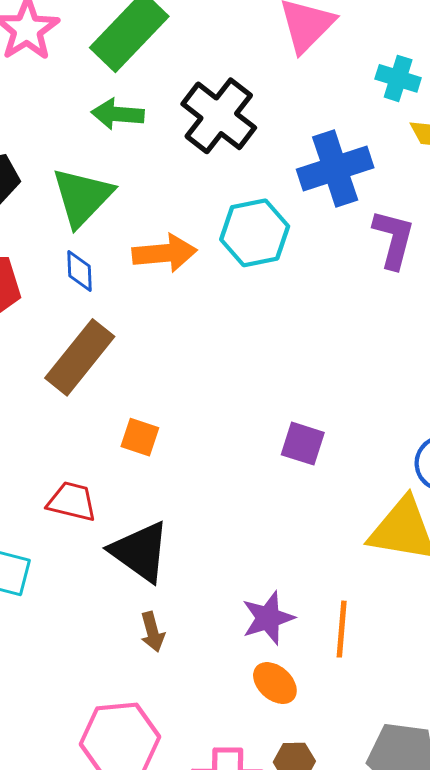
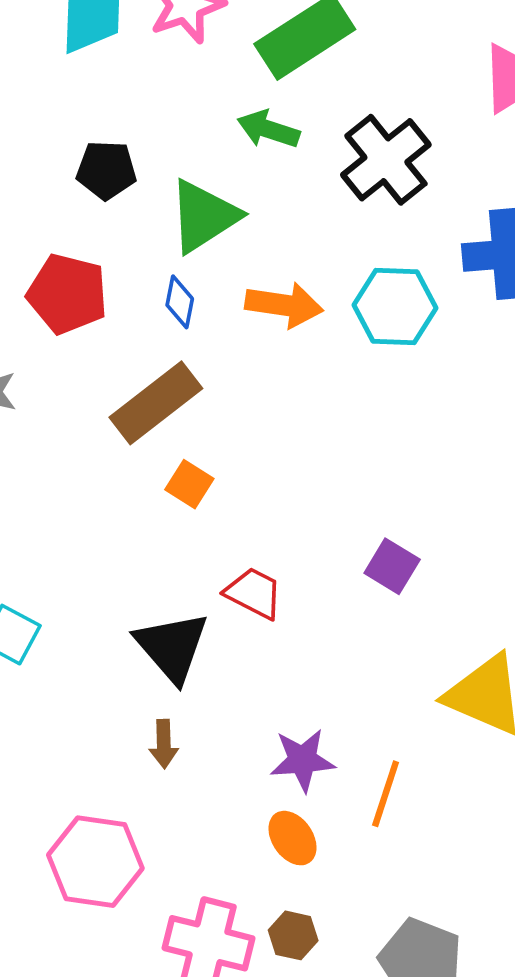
orange square: (140, 437) -> (189, 484), moved
red trapezoid: (72, 502) -> (254, 593), moved

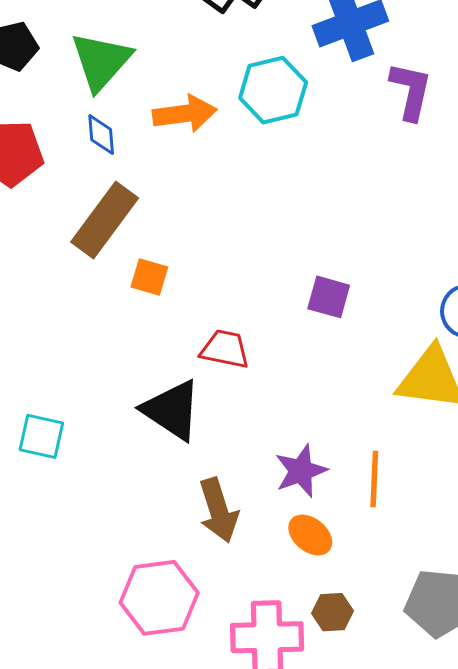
brown arrow: (164, 744) -> (218, 510), moved, size x1.6

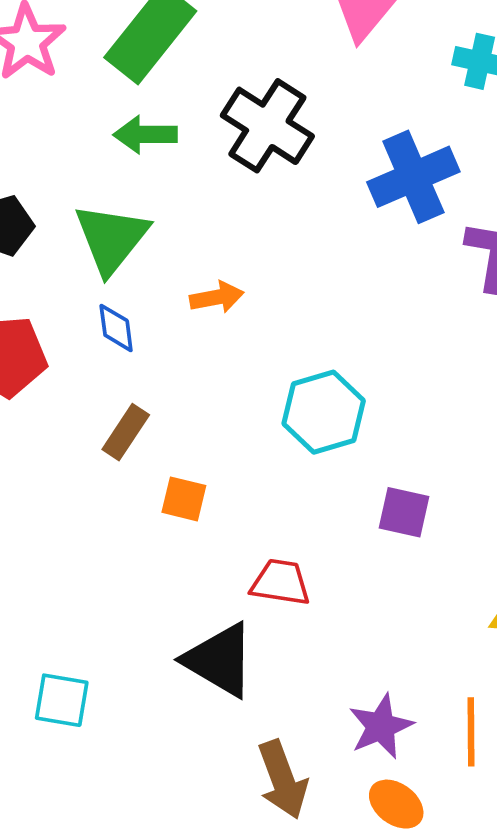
cyan hexagon: (273, 90) -> (324, 412), moved
orange arrow: (185, 114) -> (217, 297), size x0.7
brown rectangle: (105, 220) -> (126, 432), size x0.6

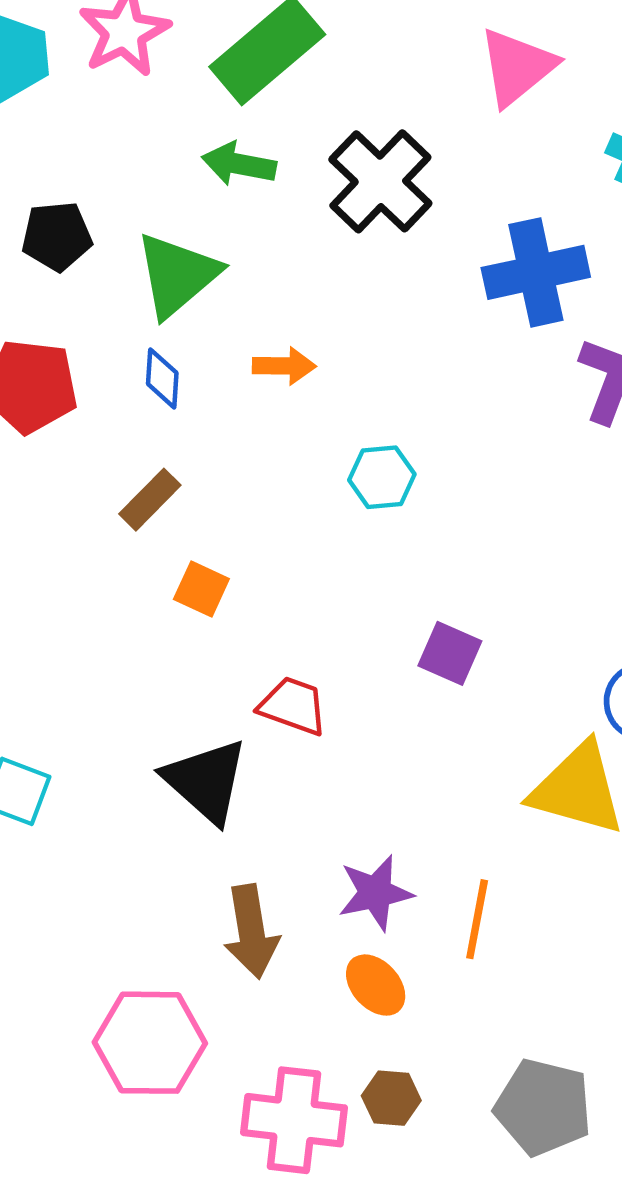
cyan hexagon: (324, 412) -> (382, 477), moved, size x0.7

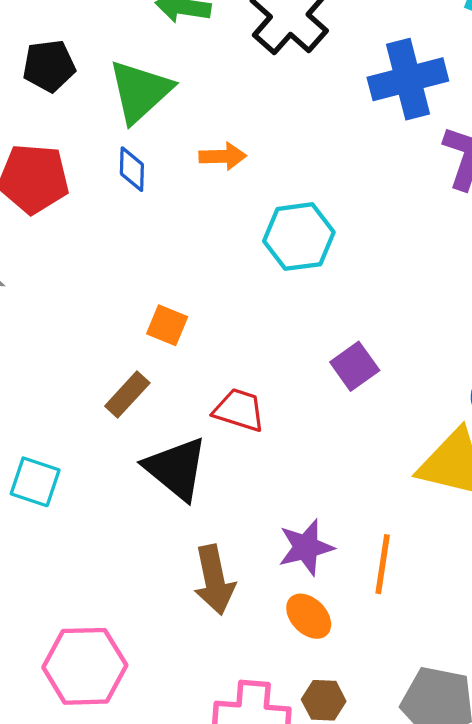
cyan hexagon: (382, 477) -> (299, 237), size x1.4
brown rectangle: (150, 500) -> (127, 395), moved
purple square: (450, 653) -> (355, 366), turned 33
pink hexagon: (150, 1043) -> (85, 666), moved

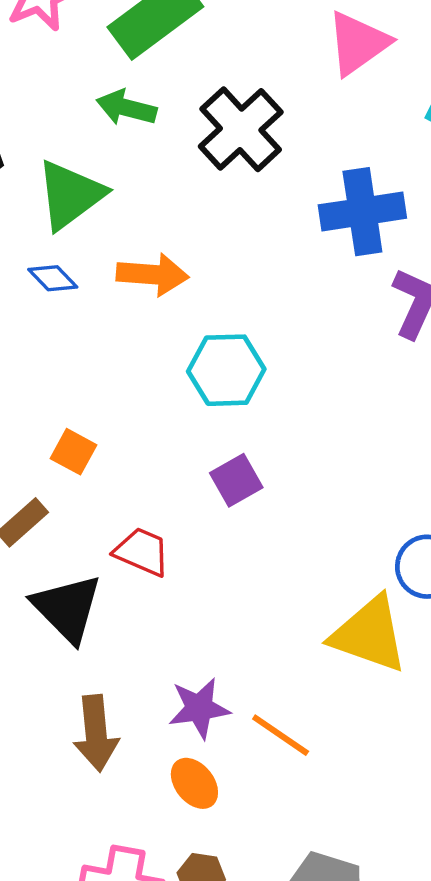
orange arrow: (223, 156) -> (153, 274), size x1.4
blue diamond: (132, 169) -> (53, 278), turned -51
purple square: (355, 366) -> (236, 480), moved
orange line: (383, 564) -> (281, 735), turned -70

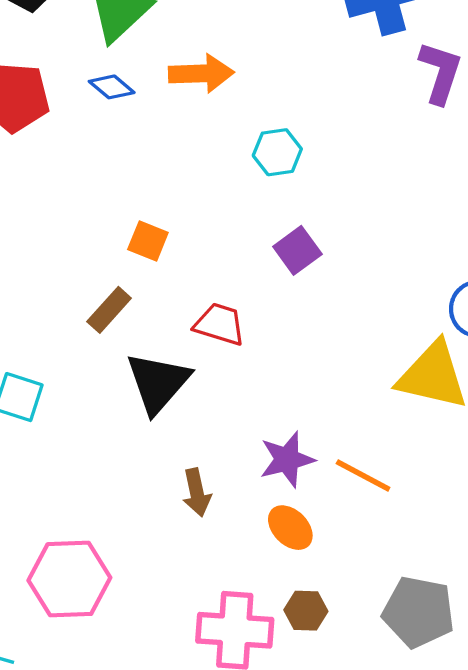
cyan hexagon: (226, 370) -> (277, 152), size x0.7
black triangle: (67, 608) -> (158, 383), turned 32
brown arrow: (96, 733) -> (197, 492), size x0.7

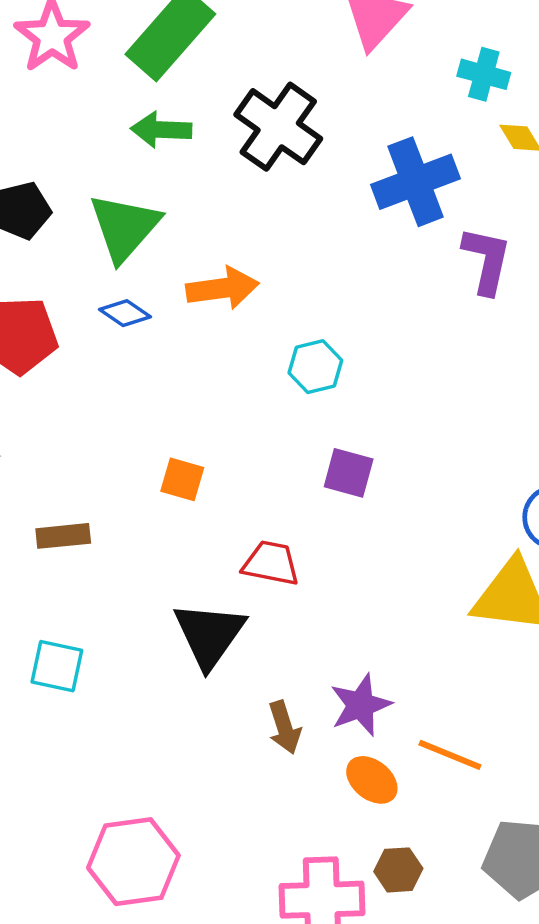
purple square: (297, 250) -> (349, 473), turned -33
brown rectangle: (109, 310) -> (63, 536), moved, turned 48
orange line: (363, 475) -> (450, 755), moved
brown arrow: (197, 492) -> (285, 727), moved

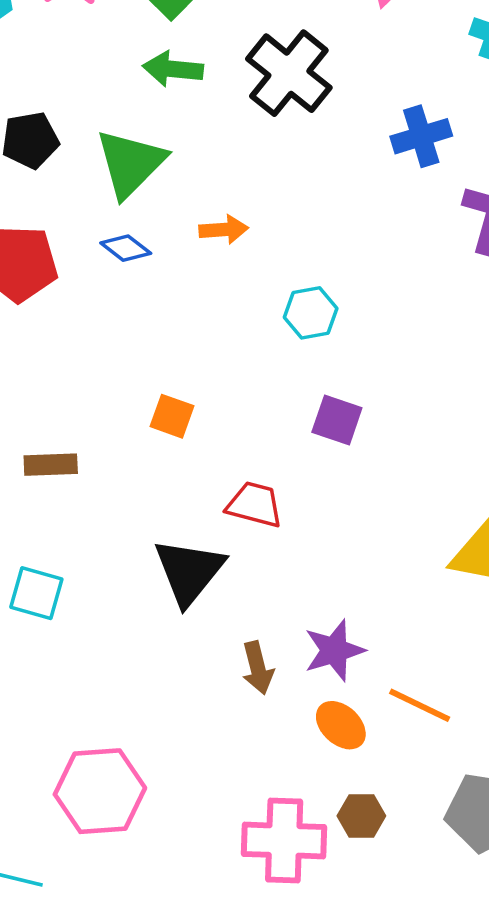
blue cross: (416, 182) -> (421, 136), size x0.7
orange arrow: (222, 288) -> (224, 230), size x0.7

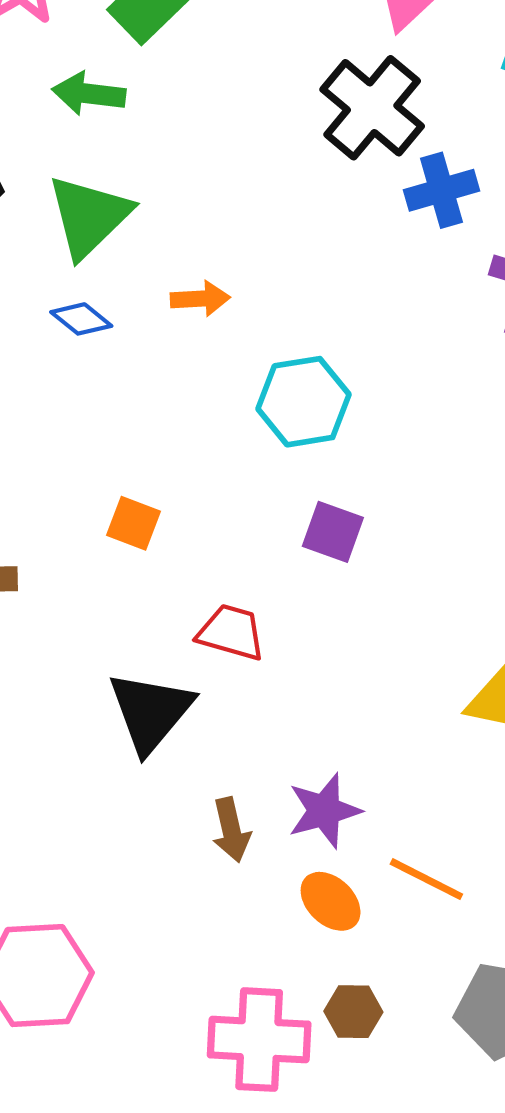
green arrow: (173, 69) -> (89, 94), moved
black cross: (289, 73) -> (372, 108), moved
cyan hexagon: (311, 313) -> (304, 402), size x1.4

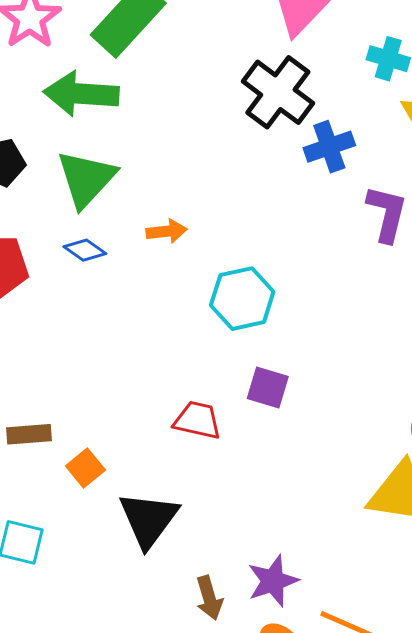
green arrow: (89, 94) -> (81, 94), size x1.5
orange square: (133, 523) -> (85, 468), moved, turned 33
red trapezoid: (231, 632) -> (197, 420), moved

